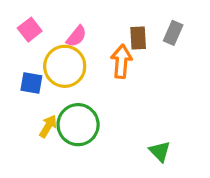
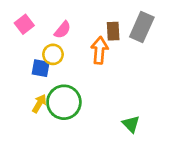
gray rectangle: (173, 33) -> (142, 27), size x1.5
yellow circle: (65, 66) -> (53, 54), size x0.6
blue square: (31, 83) -> (41, 68), moved

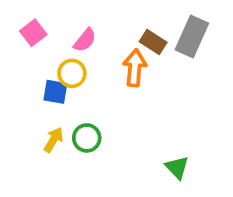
brown rectangle: (113, 31) -> (153, 42), turned -54
green circle: (64, 102) -> (87, 138), size x0.6

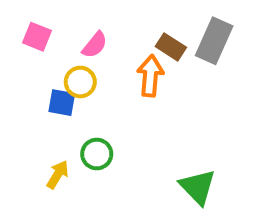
pink square: (33, 33) -> (37, 37), turned -30
yellow arrow: (53, 140) -> (58, 175), moved
green triangle: (177, 167) -> (198, 187), size x1.4

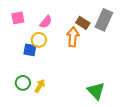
pink square: (37, 37) -> (18, 18), turned -32
green circle: (97, 154) -> (23, 83), moved
yellow arrow: (58, 175) -> (40, 86), moved

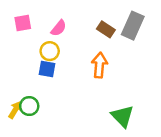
orange arrow: (73, 37) -> (99, 65), moved
blue square: (30, 50) -> (47, 69), moved
yellow arrow: (40, 86) -> (15, 110), moved

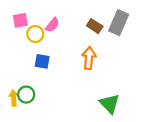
yellow circle: (50, 51) -> (35, 34), moved
yellow arrow: (15, 110) -> (14, 98), turned -35

